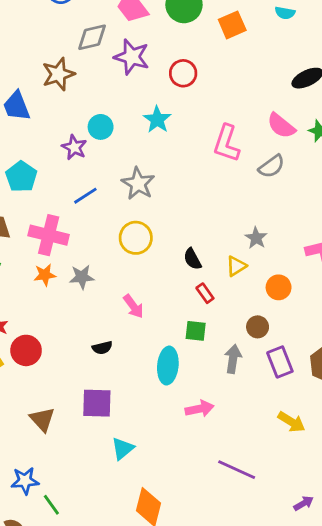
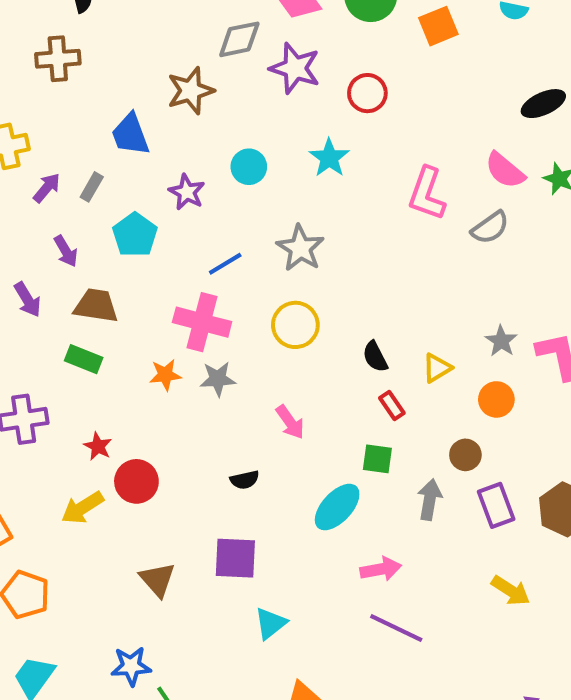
purple star: (74, 147) -> (187, 192), moved
pink cross: (49, 235) -> (202, 322), moved
gray star: (256, 238) -> (501, 341), moved
cyan ellipse: (168, 366) -> (337, 507), turned 36
purple line: (237, 470) -> (396, 628), moved

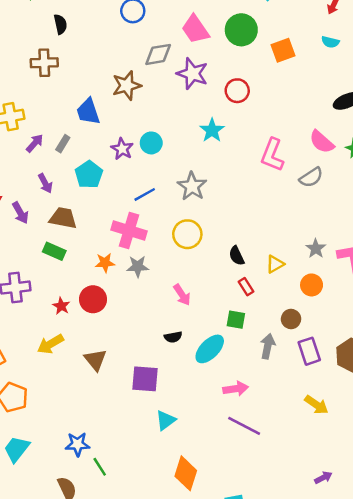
cyan circle: (249, 167) -> (151, 143), moved
black semicircle: (245, 480) -> (173, 337), moved
red circle: (136, 481) -> (93, 299), moved
brown triangle: (158, 580) -> (95, 360), moved

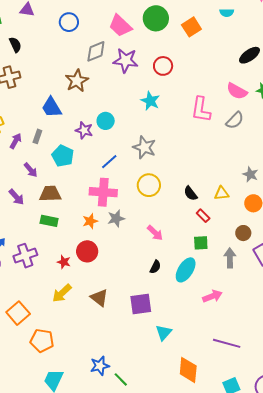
yellow triangle: (275, 264) -> (222, 193), turned 35
black semicircle: (173, 337) -> (155, 267), turned -40
purple line: (244, 426) -> (227, 343), moved

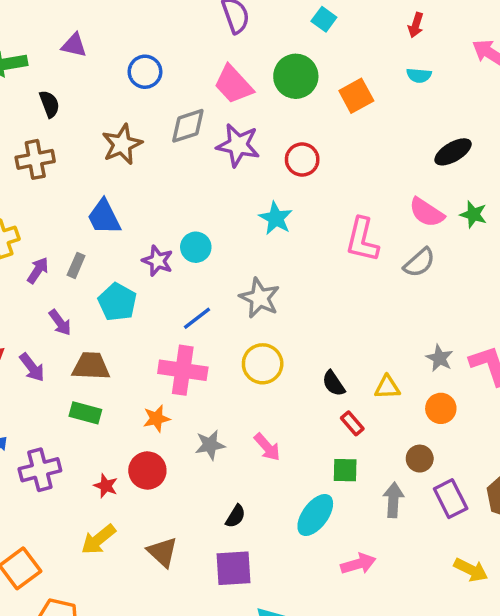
brown star: (77, 81) -> (122, 144), moved
gray star: (116, 218) -> (210, 445), moved
black semicircle: (155, 267) -> (236, 516), moved

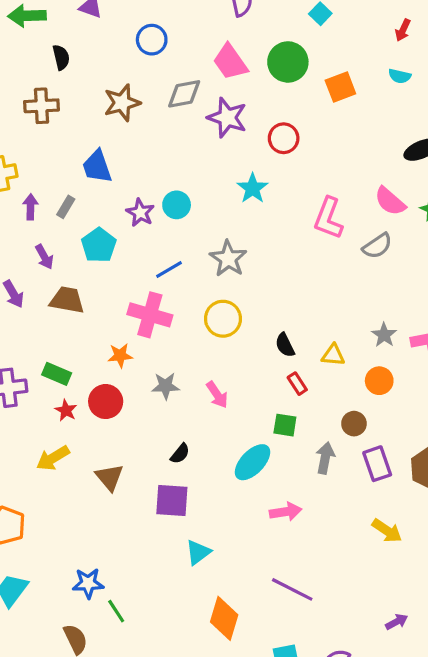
purple arrow: (38, 270) -> (31, 207), turned -40
green rectangle: (85, 413) -> (57, 374), moved

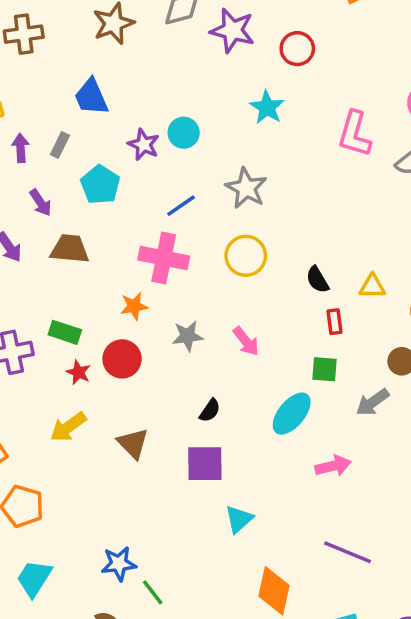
red rectangle: (297, 384) -> (335, 322), turned 30
gray arrow: (325, 458) -> (372, 402), turned -132

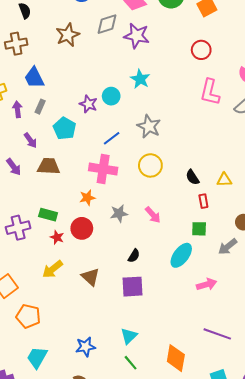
red circle: (297, 49) -> (201, 50), moved
blue trapezoid: (91, 97) -> (34, 78), moved
cyan star: (267, 107) -> (140, 79), moved
cyan triangle: (239, 519) -> (129, 336), moved
green line: (153, 592) -> (131, 363), moved

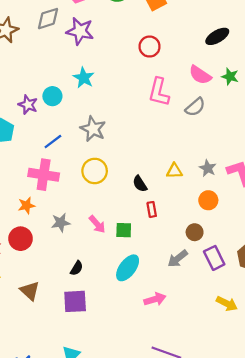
yellow triangle: (224, 180) -> (174, 171), moved
green square: (199, 229) -> (124, 230), moved

